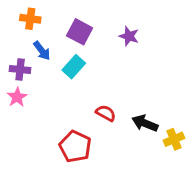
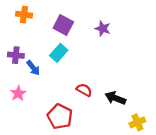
blue arrow: (42, 51) -> (33, 68), moved
pink star: (17, 97) -> (18, 93), moved
yellow cross: (174, 139) -> (137, 122), moved

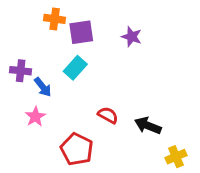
orange cross: (24, 15) -> (55, 19), moved
purple square: (63, 25) -> (81, 32), turned -36
pink star: (18, 93) -> (35, 117), moved

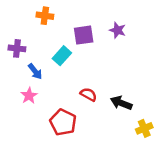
purple square: (81, 32) -> (84, 35), moved
purple star: (132, 37) -> (118, 30), moved
purple cross: (21, 71) -> (17, 48), moved

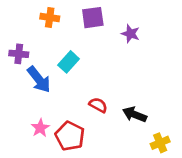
purple square: (84, 35) -> (93, 18), moved
blue arrow: (35, 71) -> (39, 79), size x1.5
pink star: (29, 96) -> (40, 128), moved

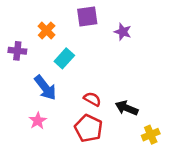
orange cross: (50, 18) -> (47, 30), moved, turned 36
blue arrow: (39, 79) -> (45, 88), moved
red pentagon: (70, 136) -> (88, 128), moved

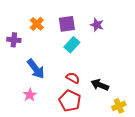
purple square: (87, 17) -> (67, 24), moved
cyan rectangle: (64, 58) -> (72, 45), moved

